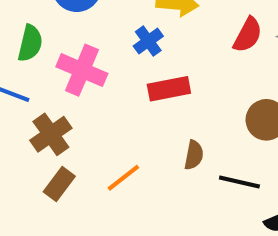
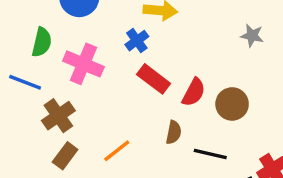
red semicircle: (248, 35) -> (194, 92), moved
red rectangle: (169, 89) -> (154, 79), turned 48

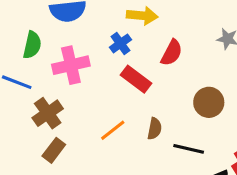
pink cross: (83, 64) -> (71, 65), turned -36
red semicircle: (194, 92) -> (172, 53), moved
orange line: (117, 151) -> (113, 130), moved

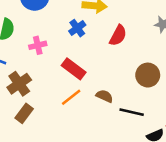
pink cross: (71, 65) -> (38, 45), size x0.6
red rectangle: (136, 79) -> (74, 69), moved
brown semicircle: (155, 129) -> (104, 96), turned -77

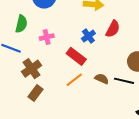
blue cross: (77, 28) -> (88, 36), moved
black line: (132, 112) -> (124, 81), moved

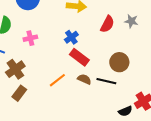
red semicircle: (113, 29) -> (107, 24), moved
red rectangle: (76, 56) -> (79, 57), moved

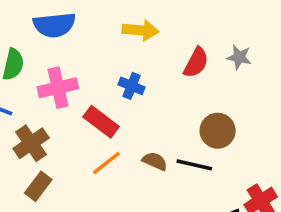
blue cross: (71, 37) -> (131, 86), turned -32
pink cross: (30, 38) -> (58, 88), size x1.5
red rectangle: (79, 57) -> (101, 122), moved

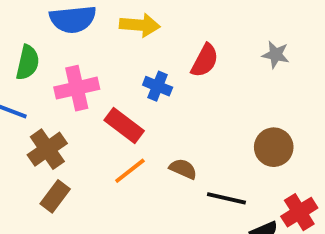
yellow arrow: (140, 30) -> (140, 25), moved
red semicircle: (196, 63) -> (205, 61), moved
brown circle: (218, 131) -> (274, 147), moved
black line: (194, 165) -> (226, 198), moved

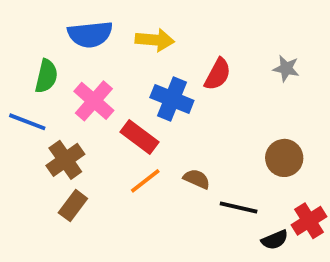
blue cross: (158, 86) -> (172, 99), size x1.5
pink cross: (77, 88) -> (94, 101), turned -36

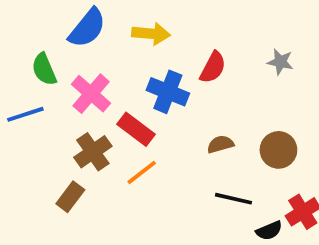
blue semicircle: (90, 34) -> (87, 28), turned -45
green semicircle: (46, 76) -> (44, 69), turned 144
blue line: (27, 122) -> (25, 114), turned -39
brown cross: (65, 160) -> (93, 152), moved
brown semicircle: (197, 179) -> (220, 144), moved, turned -40

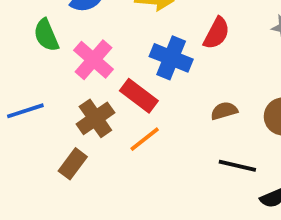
blue line: (25, 114) -> (25, 111), moved

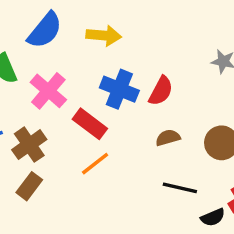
red semicircle: (217, 33) -> (161, 91), moved
brown cross: (95, 118) -> (29, 145), moved

